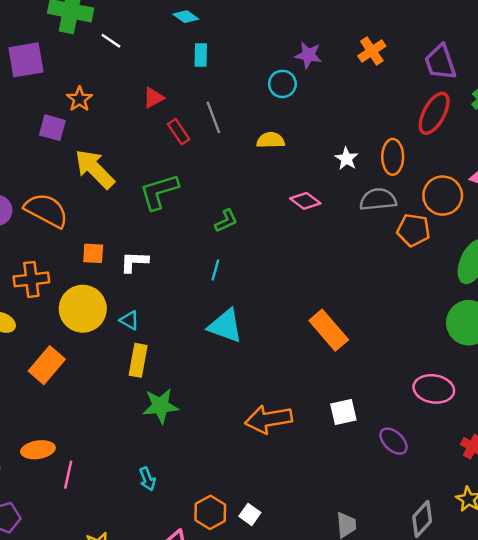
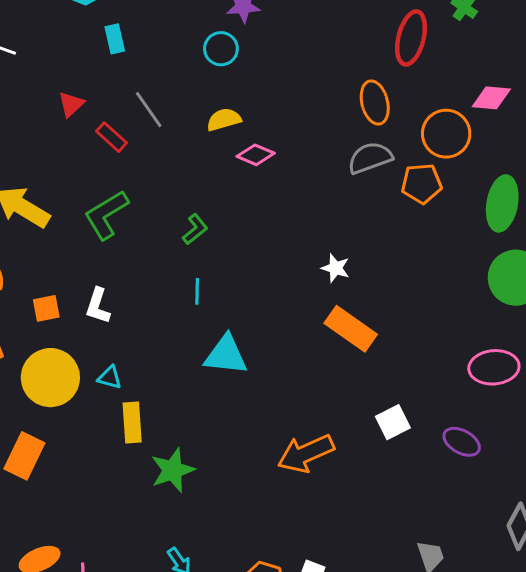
white star: (346, 159) -> (336, 268), moved
pink diamond: (305, 201) -> (256, 155), moved
white L-shape: (134, 262) -> (98, 306), turned -60

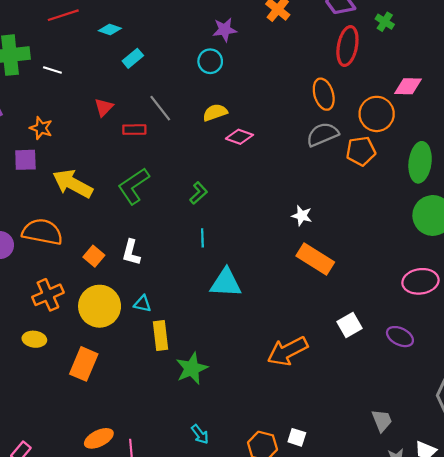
cyan rectangle: (115, 39) -> (133, 58), turned 66
red rectangle: (112, 137) -> (134, 130), turned -40
orange square: (46, 308) -> (94, 256), turned -36

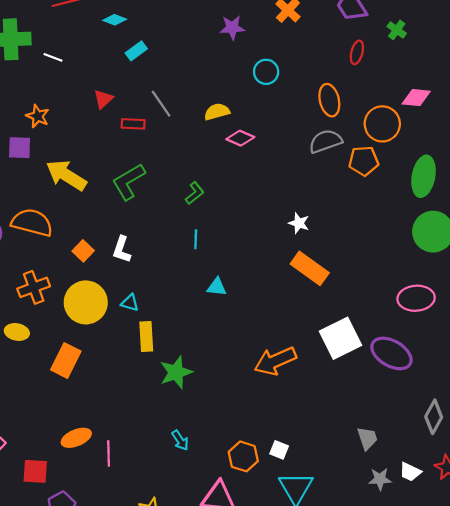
red ellipse: (347, 46) -> (357, 52), size x0.6
cyan circle: (210, 61) -> (266, 72), moved
cyan triangle: (226, 283) -> (217, 287), size x0.6
white square: (349, 325) -> (340, 338), size x1.6
purple ellipse: (400, 337) -> (391, 353), size x1.5

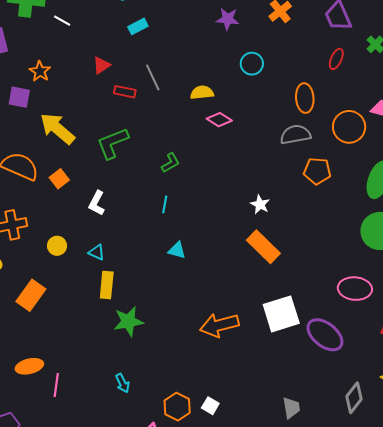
orange pentagon: (364, 161) -> (317, 171), moved
orange square: (83, 251) -> (59, 179), moved
yellow circle: (86, 302) -> (57, 246), size x0.5

